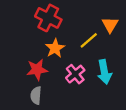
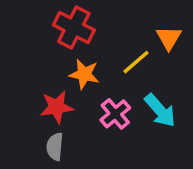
orange star: (55, 48) -> (84, 74), turned -30
cyan arrow: (104, 72) -> (160, 110), turned -30

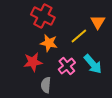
gray semicircle: (55, 147) -> (46, 85), moved

